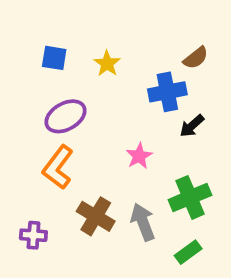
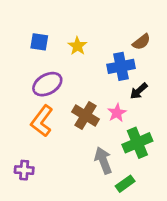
pink star: (139, 156) -> (117, 113), moved
brown cross: (96, 216) -> (86, 116), moved
green rectangle: (188, 252) -> (125, 184), moved

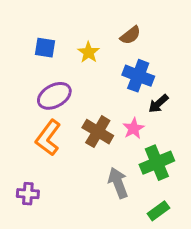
brown semicircle: (141, 42) -> (130, 35), moved
blue cross: (121, 66) -> (138, 76), turned 32
green rectangle: (125, 184) -> (158, 211), moved

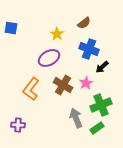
blue square: (45, 48) -> (11, 28), moved
purple ellipse: (54, 96) -> (49, 58), moved
green rectangle: (158, 211) -> (97, 128), moved

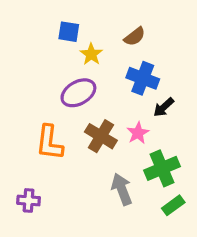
blue square: (11, 28) -> (69, 32), moved
orange L-shape: (31, 89) -> (49, 143), turned -30
green rectangle: (97, 128) -> (173, 205), moved

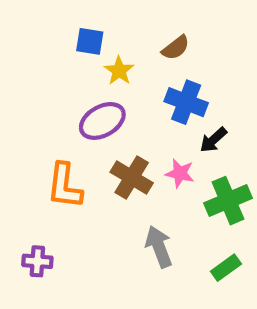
pink star: (138, 133) -> (180, 173), turned -30
green cross: (162, 168) -> (228, 201), moved

